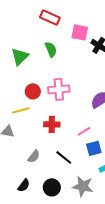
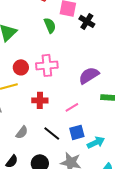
green semicircle: (51, 49) -> (50, 25), moved
blue square: (94, 148) -> (77, 132), moved

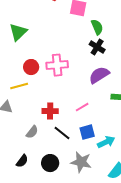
black cross: (87, 21) -> (97, 47), moved
green semicircle: (50, 25) -> (97, 27), moved
red cross: (40, 100) -> (50, 111), moved

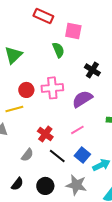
green semicircle: (97, 27) -> (58, 50), moved
purple semicircle: (99, 75) -> (82, 99), moved
red cross: (50, 111) -> (45, 134), turned 35
blue square: (87, 132) -> (82, 155), turned -35

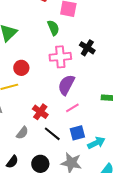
pink cross: (52, 88) -> (60, 57), moved
purple semicircle: (82, 99) -> (66, 85), moved, turned -30
blue square: (82, 155) -> (77, 133), turned 35

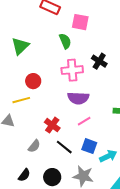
purple semicircle: (66, 85) -> (78, 98), turned -115
blue square: (77, 133) -> (89, 146), turned 35

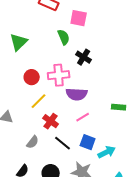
black cross: (99, 61) -> (84, 57), moved
pink cross: (72, 70) -> (59, 75), moved
yellow line: (21, 100) -> (39, 101), moved, turned -30

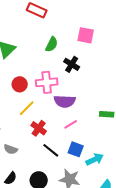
pink square: (79, 18) -> (86, 35), moved
green semicircle: (64, 37) -> (52, 44), turned 49
gray semicircle: (33, 142) -> (11, 149), moved, turned 72

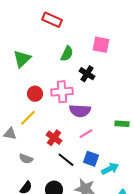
yellow line: (27, 108) -> (28, 118), moved

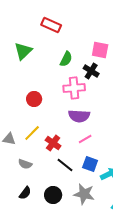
green triangle: (22, 59) -> (23, 51), moved
black cross: (87, 74) -> (91, 71), moved
pink cross: (62, 92) -> (74, 88), moved
yellow line: (28, 118) -> (32, 133), moved

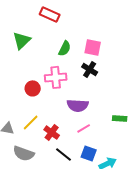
pink square: (100, 50) -> (93, 47), moved
black cross: (91, 71) -> (90, 69), moved
pink cross: (74, 88) -> (56, 77), moved
gray semicircle: (25, 164) -> (24, 153), size x1.5

